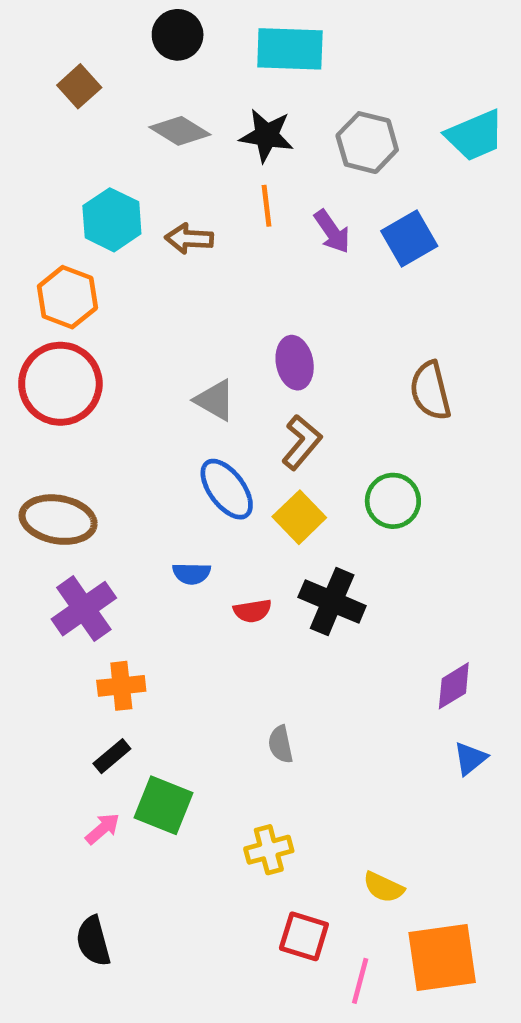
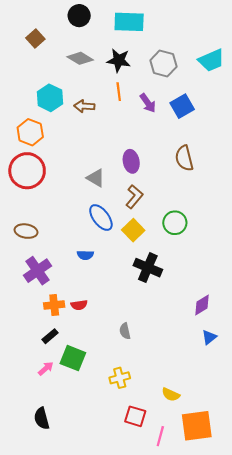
brown semicircle: (430, 391) -> (184, 158), moved
brown ellipse: (58, 520) -> (26, 231), size x0.7
red semicircle: (252, 611) -> (79, 305), moved

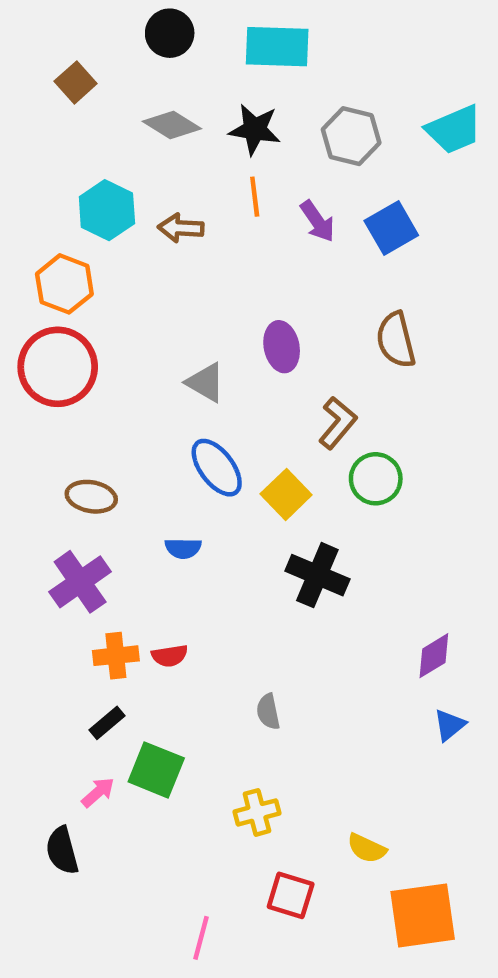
brown L-shape: (134, 197) -> (338, 423), moved
brown ellipse: (26, 231) -> (91, 497), moved
black semicircle: (42, 418) -> (62, 851), moved
pink line: (160, 436) -> (201, 938), moved

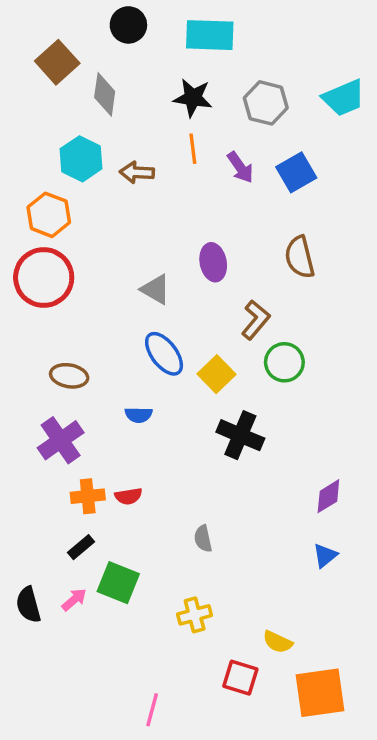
brown square: (76, 82) -> (57, 62), size x1.4
gray diamond: (172, 125) -> (105, 94), moved, turned 66
blue triangle: (450, 725) -> (325, 556), moved
black semicircle: (62, 851) -> (28, 605), moved
red square: (291, 895) -> (240, 678), moved

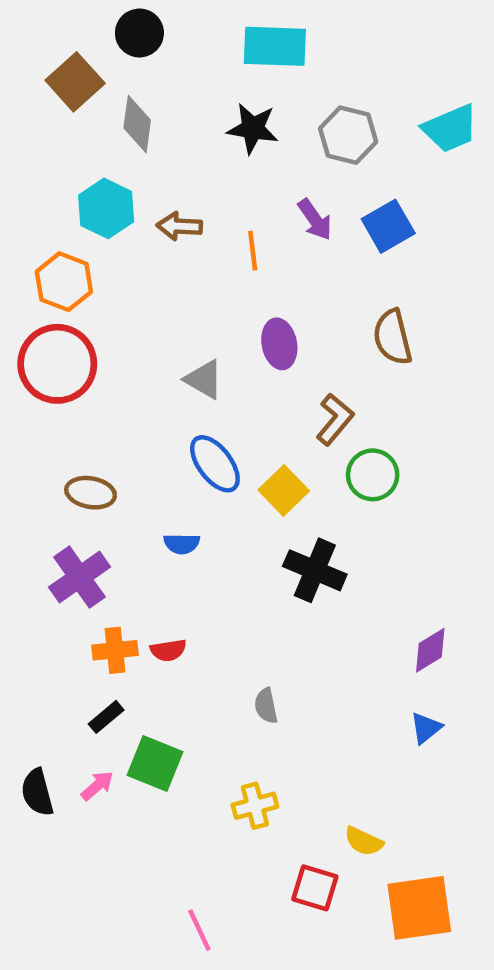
black circle: (128, 25) -> (139, 33), moved
orange line: (193, 149) -> (253, 251), moved
pink line: (152, 710) -> (199, 930), turned -40

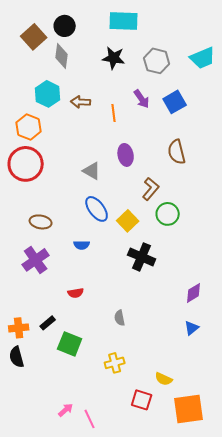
black circle: (139, 33) -> (65, 26), moved
orange cross: (115, 650) -> (19, 328), moved
pink arrow: (97, 786) -> (66, 410), moved

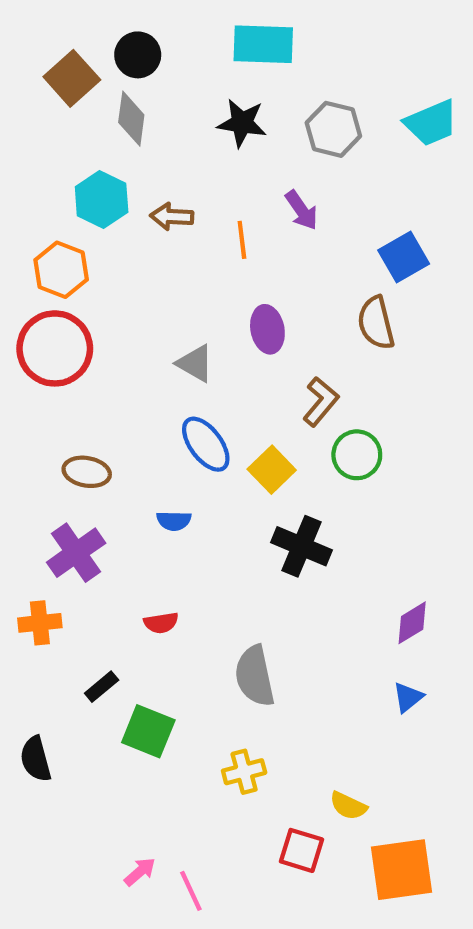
blue square: (175, 102) -> (404, 257), moved
gray semicircle: (120, 318) -> (255, 676), size x1.8
orange cross: (19, 328) -> (40, 623), moved

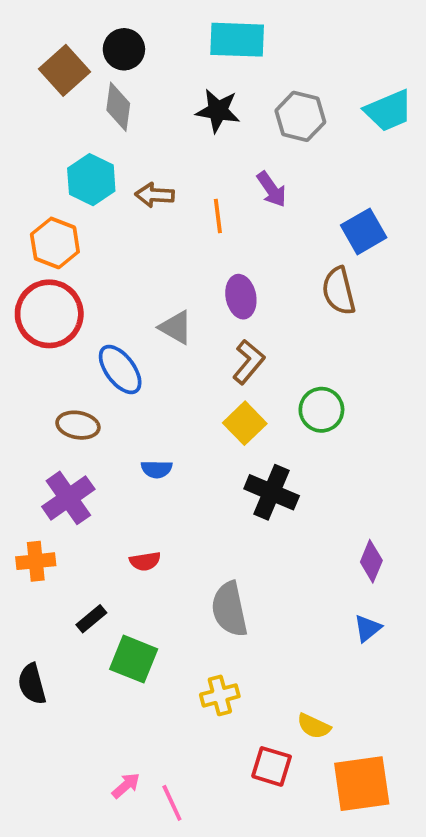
brown L-shape: (321, 402) -> (249, 362), moved
blue ellipse: (206, 444) -> (120, 369), moved
purple diamond: (412, 623) -> (371, 561), turned -36

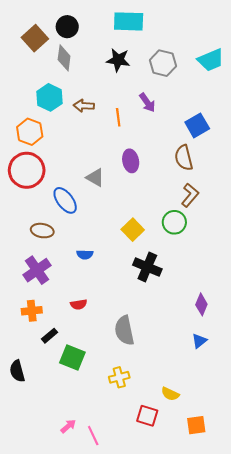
brown L-shape: (249, 362) -> (190, 195), moved
orange cross: (36, 561) -> (32, 311), moved
orange square: (362, 784) -> (196, 425), size x0.6

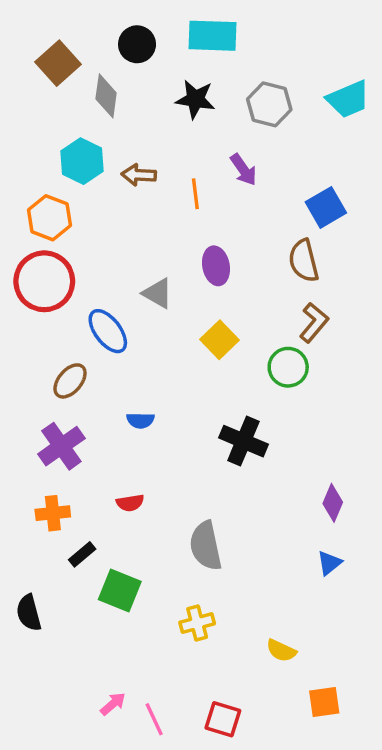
black circle: (67, 27) -> (137, 44), moved
yellow square: (133, 230) -> (219, 340), moved
brown ellipse: (42, 231) -> (70, 381), turned -60
red square: (147, 416) -> (223, 719), moved

